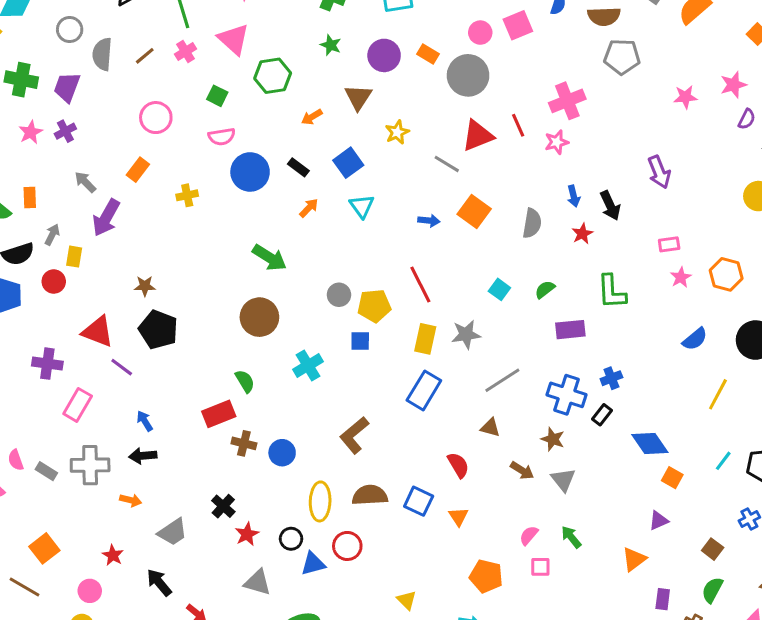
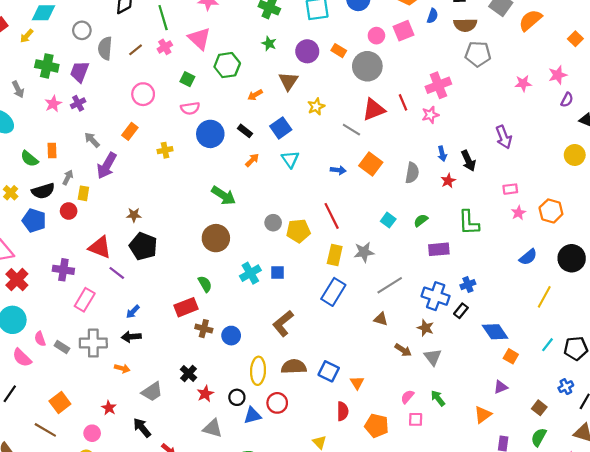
blue square: (360, 341) -> (278, 273), moved
blue arrow: (145, 421) -> (133, 312), turned -104
red semicircle: (458, 465) -> (343, 411), moved, turned 30

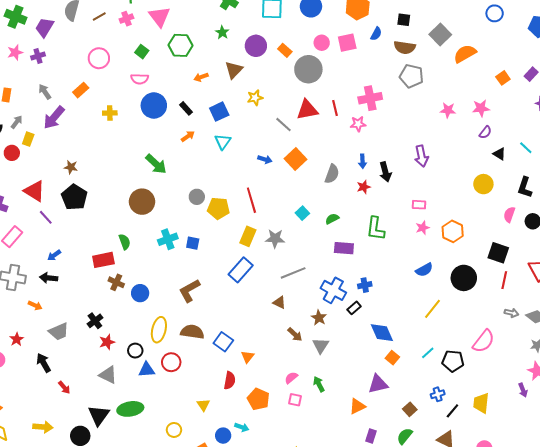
purple triangle: (501, 387) -> (378, 384), size x1.5

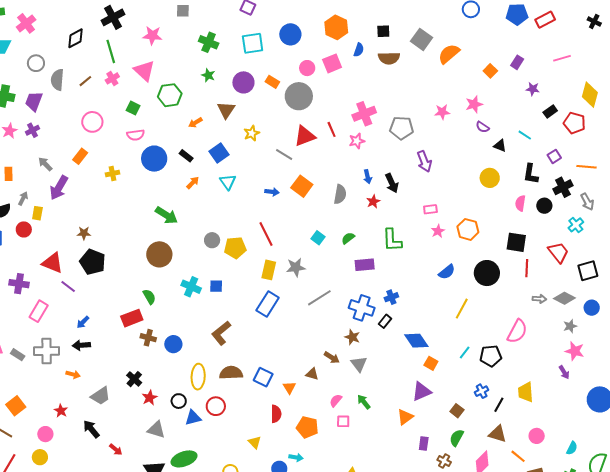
gray pentagon: (411, 76) -> (402, 128), moved
purple semicircle: (485, 132) -> (483, 127), turned 96
cyan cross: (168, 239) -> (191, 287), turned -36
brown triangle: (279, 302) -> (312, 374), moved

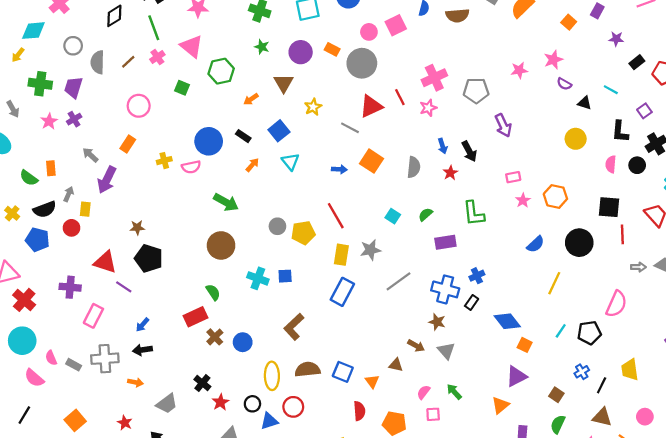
pink semicircle: (136, 135) -> (191, 167), moved
brown cross: (148, 338) -> (215, 337), turned 35

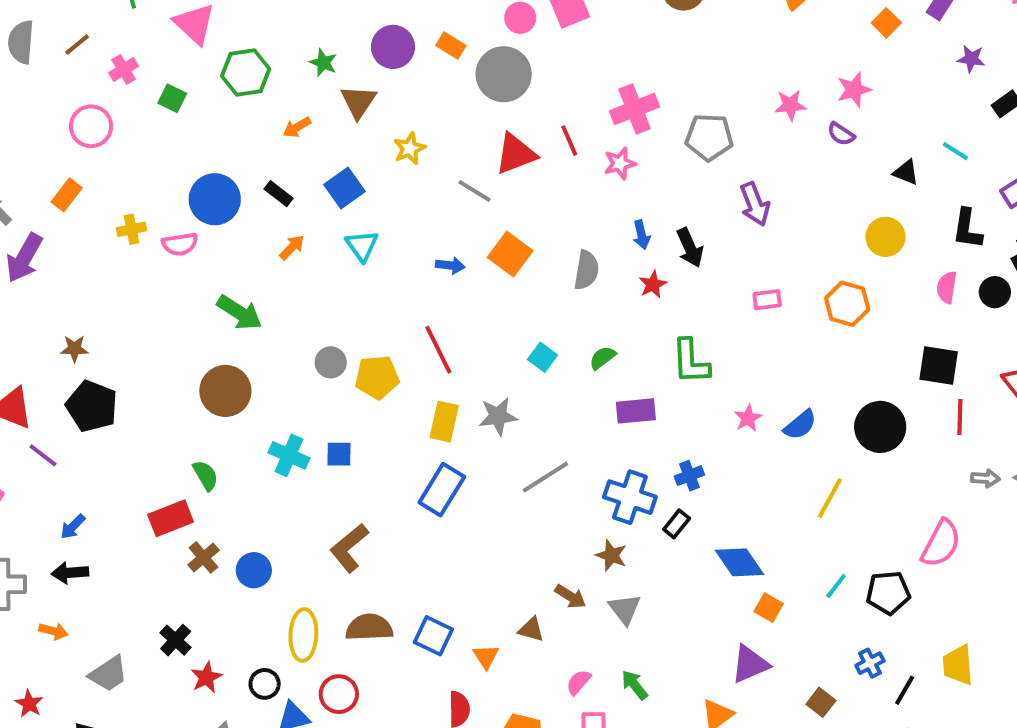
green star: (262, 47) -> (323, 63), moved
pink cross: (157, 57) -> (124, 69), moved
purple semicircle: (564, 84) -> (841, 134), moved
orange hexagon: (555, 196) -> (847, 304), moved
pink star: (523, 200) -> (748, 418), moved

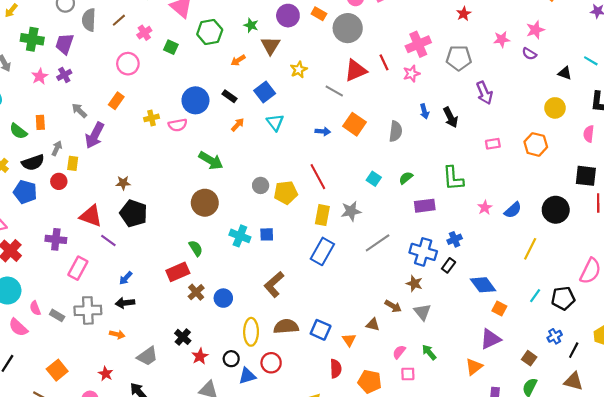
red star: (653, 285) -> (464, 14), moved

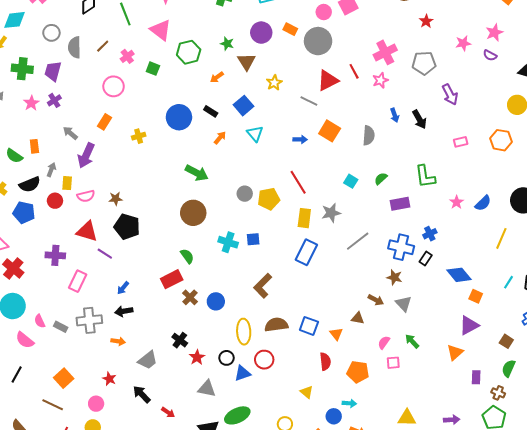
pink semicircle: (178, 125) -> (86, 196), moved

